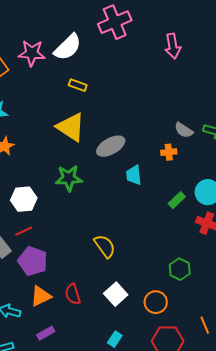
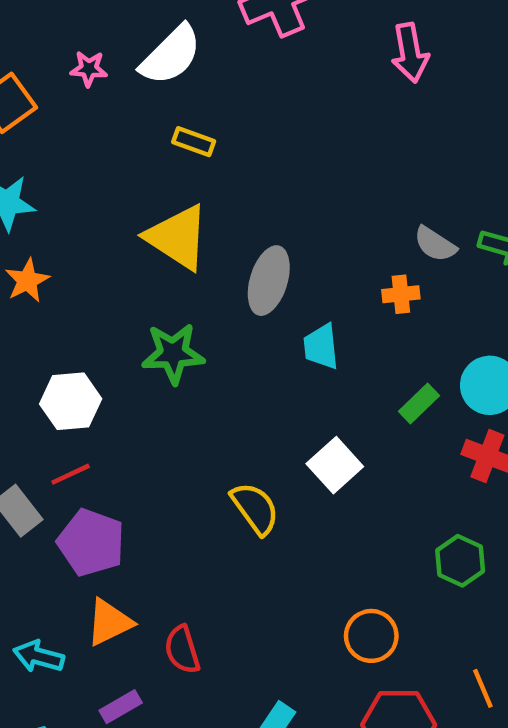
pink star: (32, 53) -> (89, 69), size x0.6
gray ellipse: (111, 146) -> (269, 281), turned -44
green hexagon: (180, 269) -> (460, 561), moved
red semicircle: (73, 294) -> (182, 650), moved
white square: (116, 294) -> (335, 465), moved

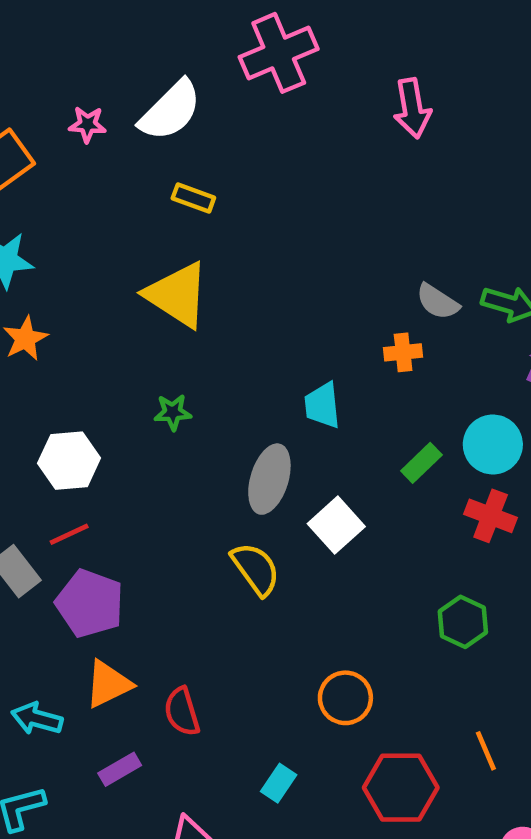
gray ellipse: (269, 281) -> (269, 479), moved
green star: (173, 353) -> (173, 412), size x0.6
orange circle: (371, 636) -> (345, 698), moved

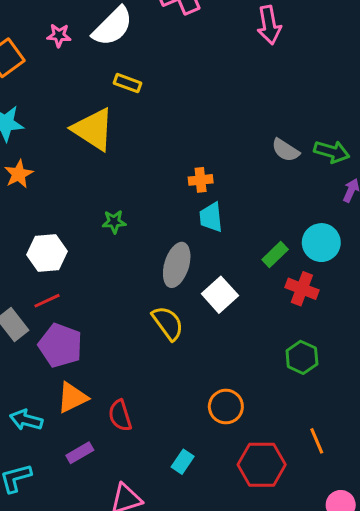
yellow triangle: (177, 295) -> (93, 129), moved
orange cross: (403, 352) -> (201, 180), moved
red cross: (491, 516) -> (302, 289), moved

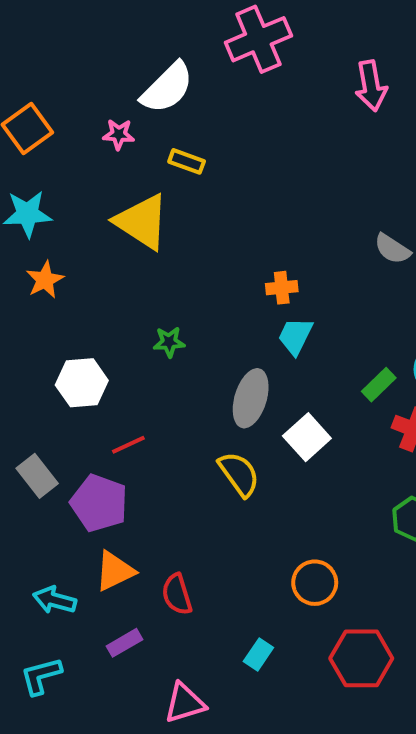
pink star: (59, 35) -> (119, 134), moved
cyan trapezoid: (211, 217) -> (295, 336), turned 32
red line: (47, 301) -> (128, 445), moved

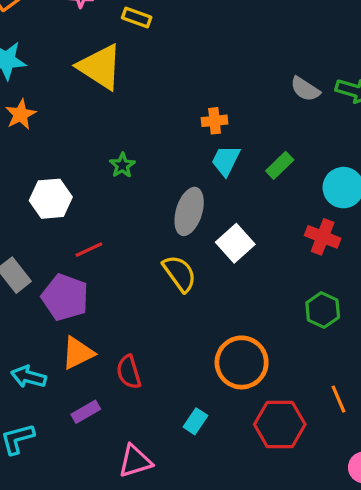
green star: (169, 342) -> (122, 165), turned -30
green rectangle: (379, 385) -> (280, 165), moved
orange circle: (315, 583) -> (242, 362), size x1.4

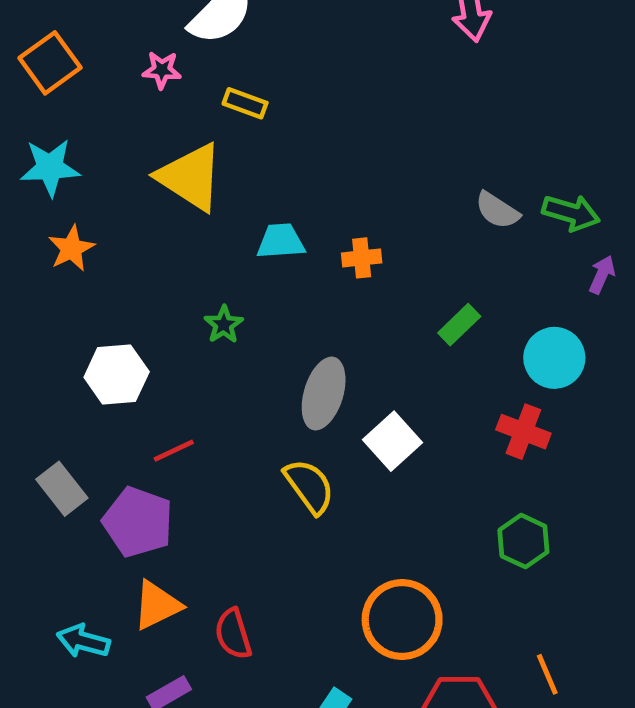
cyan trapezoid: (226, 161) -> (281, 241), moved, turned 60

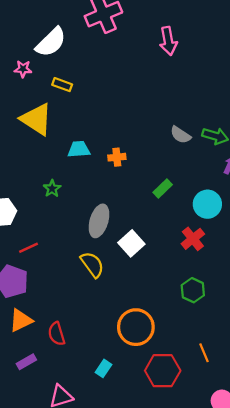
red cross: (523, 432) -> (193, 239), turned 30

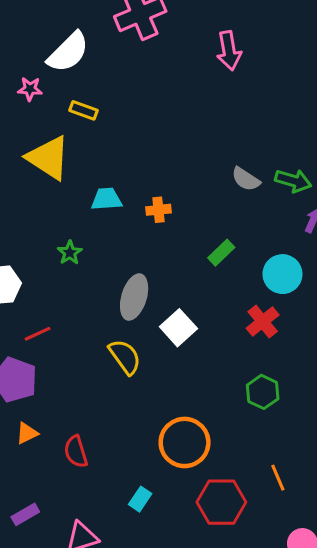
orange triangle: (21, 320) -> (27, 433), size x0.7
purple rectangle: (26, 362) -> (25, 514), moved

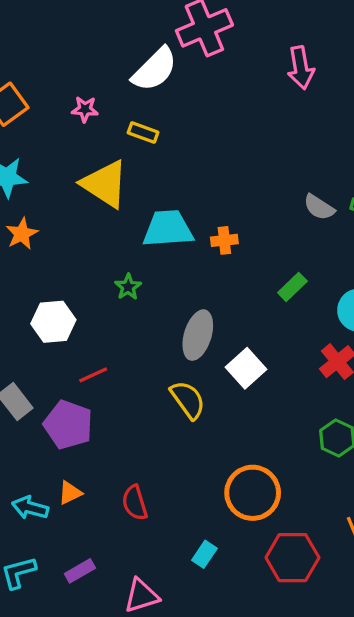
white semicircle: (68, 52) -> (155, 69), moved
cyan trapezoid: (106, 199) -> (168, 229), size x1.5
orange triangle: (27, 433) -> (70, 493), moved

